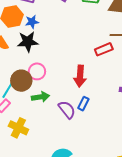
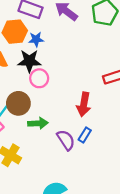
pink circle: (37, 71) -> (39, 78), moved

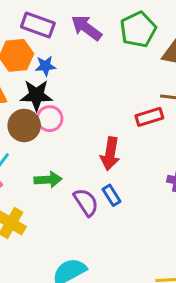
brown circle: (18, 103) -> (24, 125), moved
blue rectangle: (85, 135) -> (112, 195), turned -64

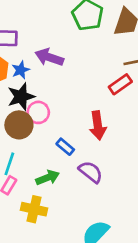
purple arrow: (86, 28) -> (49, 57), moved
green arrow: (48, 180) -> (48, 178), moved
blue rectangle: (112, 195) -> (65, 147), moved

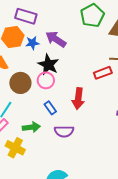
black star: (21, 97) -> (48, 65), moved, turned 30
pink circle: (38, 112) -> (46, 80), moved
purple semicircle: (91, 172) -> (64, 131), turned 126

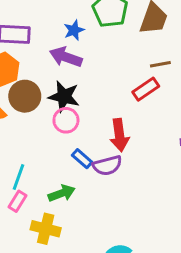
blue star: (32, 43) -> (74, 30), moved
brown circle: (20, 83) -> (25, 96), moved
purple semicircle: (64, 131) -> (107, 166), moved

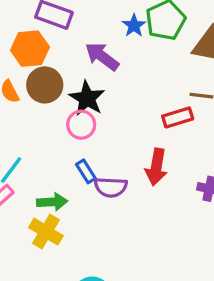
blue star: (74, 30) -> (134, 26), moved, turned -30
red arrow: (119, 135) -> (156, 167), moved
yellow cross: (46, 229) -> (46, 232), moved

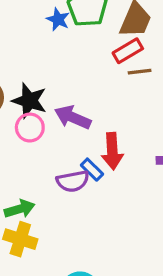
purple arrow: (102, 56) -> (73, 117), moved
red rectangle: (178, 117) -> (128, 51), moved
blue rectangle: (86, 171) -> (92, 170), moved

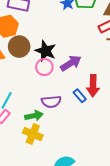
purple arrow: (73, 117) -> (71, 63), turned 120
purple semicircle: (73, 181) -> (51, 102), moved

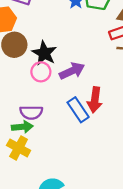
blue rectangle: (80, 96) -> (78, 110), size x1.5
purple semicircle: (51, 102) -> (31, 112), moved

